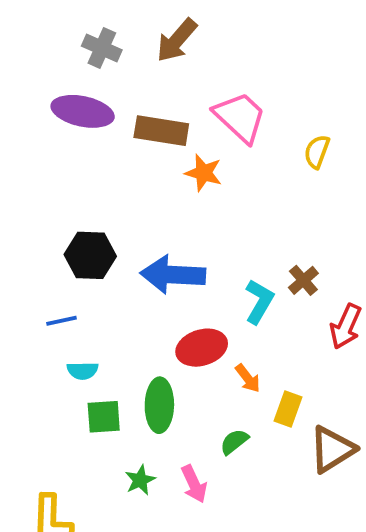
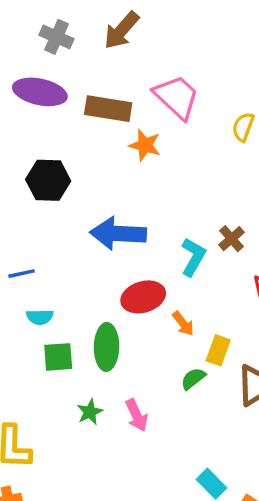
black hexagon: (90, 255) -> (48, 180), moved
green semicircle: (234, 442) -> (193, 379), moved

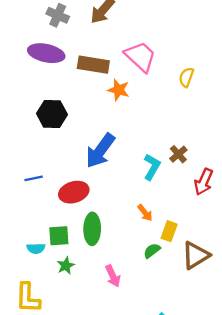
blue arrow: (118, 234) -> (100, 151), turned -57
red ellipse: (143, 297) -> (74, 192), moved
cyan semicircle: (40, 317) -> (36, 248), moved
green star: (90, 412) -> (66, 266), moved

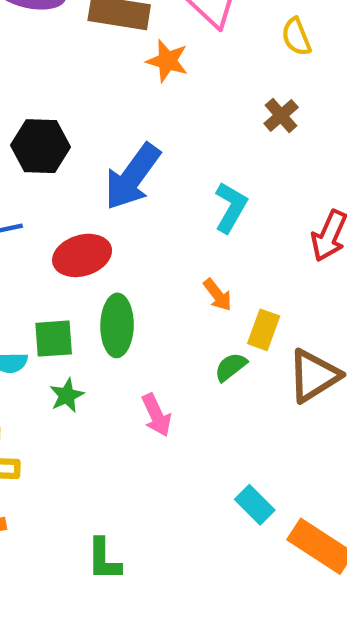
yellow semicircle: (186, 77) -> (296, 37), turned -42
black hexagon: (52, 114) -> (40, 146), moved
brown cross: (178, 154) -> (281, 115), moved

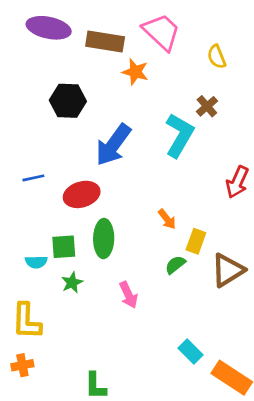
black hexagon: (40, 146) -> (68, 101), moved
cyan L-shape: (231, 207) -> (179, 135), moved, size x1.4

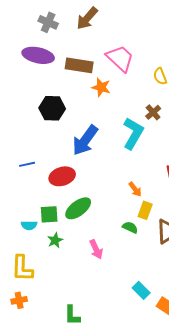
orange arrow: (167, 219) -> (135, 189), moved
green ellipse: (104, 238) -> (78, 208), turned 52
green semicircle: (175, 265) -> (130, 227), turned 63

